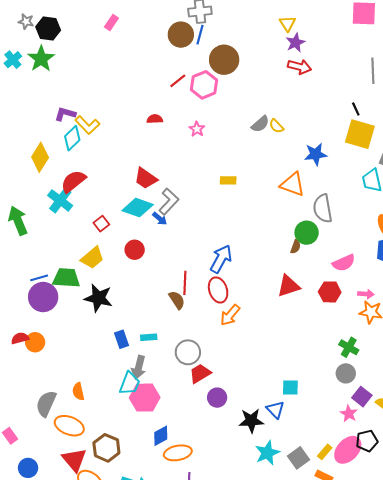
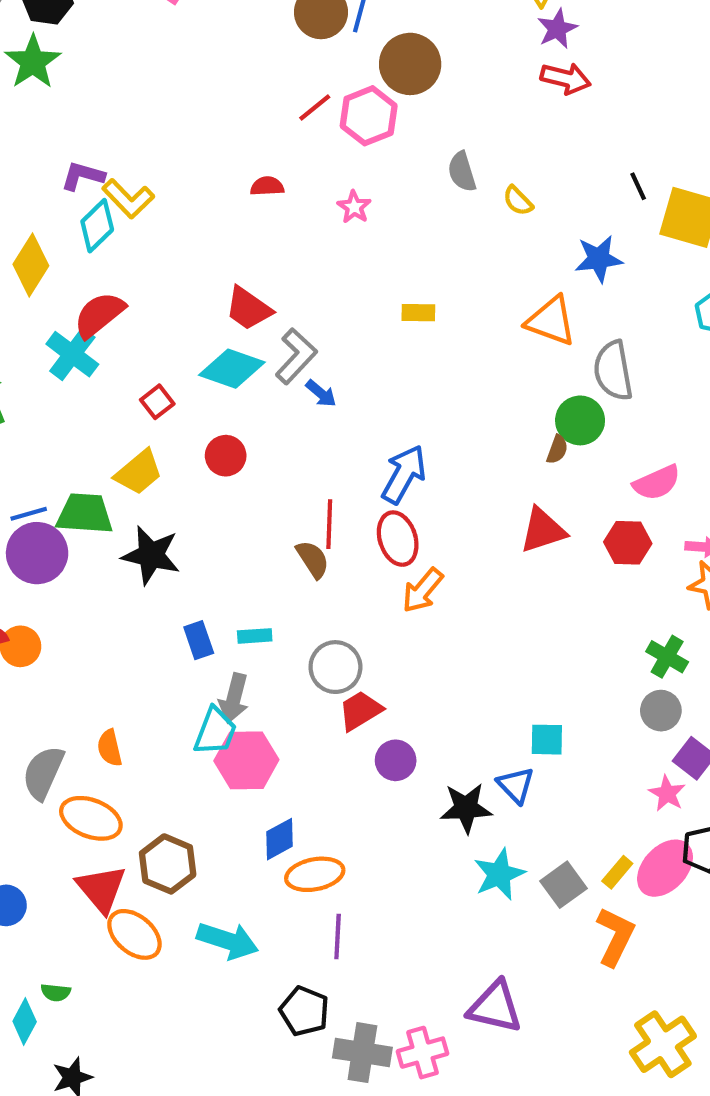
black line: (356, 109) -> (638, 186), moved
gray semicircle: (260, 124) -> (462, 172), moved, turned 114
blue arrow: (160, 219) -> (321, 393), moved

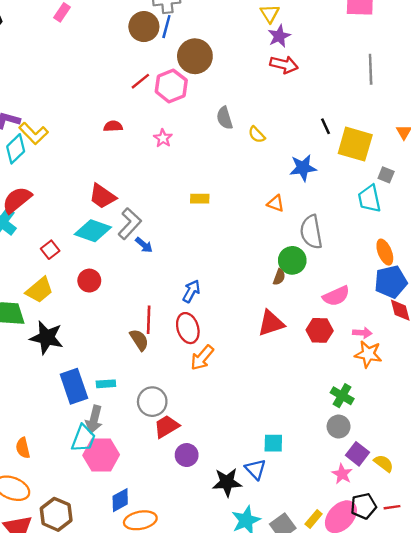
orange triangle: (551, 321) -> (276, 203), size x0.6
blue arrow: (404, 474) -> (191, 291), size x0.7
blue rectangle: (199, 640) -> (74, 386), size x1.6

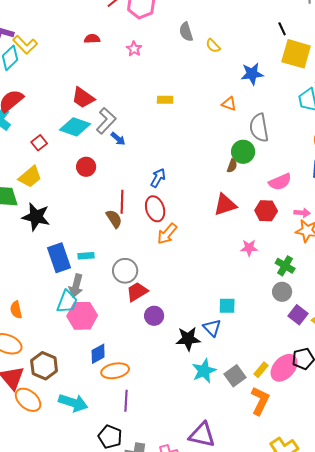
black line: (325, 126) -> (282, 29), moved
red circle: (89, 281) -> (86, 167), moved
pink star: (342, 474) -> (249, 248), moved, turned -30

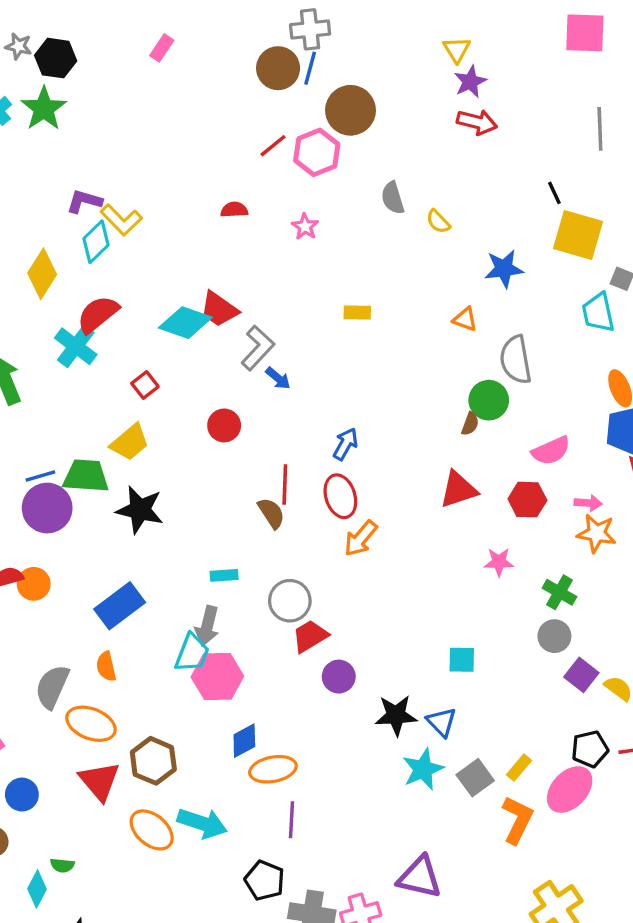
cyan diamond: (75, 127) -> (185, 323), moved
blue rectangle: (59, 258) -> (120, 606), moved, turned 72
blue triangle: (212, 328) -> (442, 722), moved
pink ellipse: (284, 368) -> (570, 789), moved
orange ellipse: (28, 400) -> (152, 830), moved

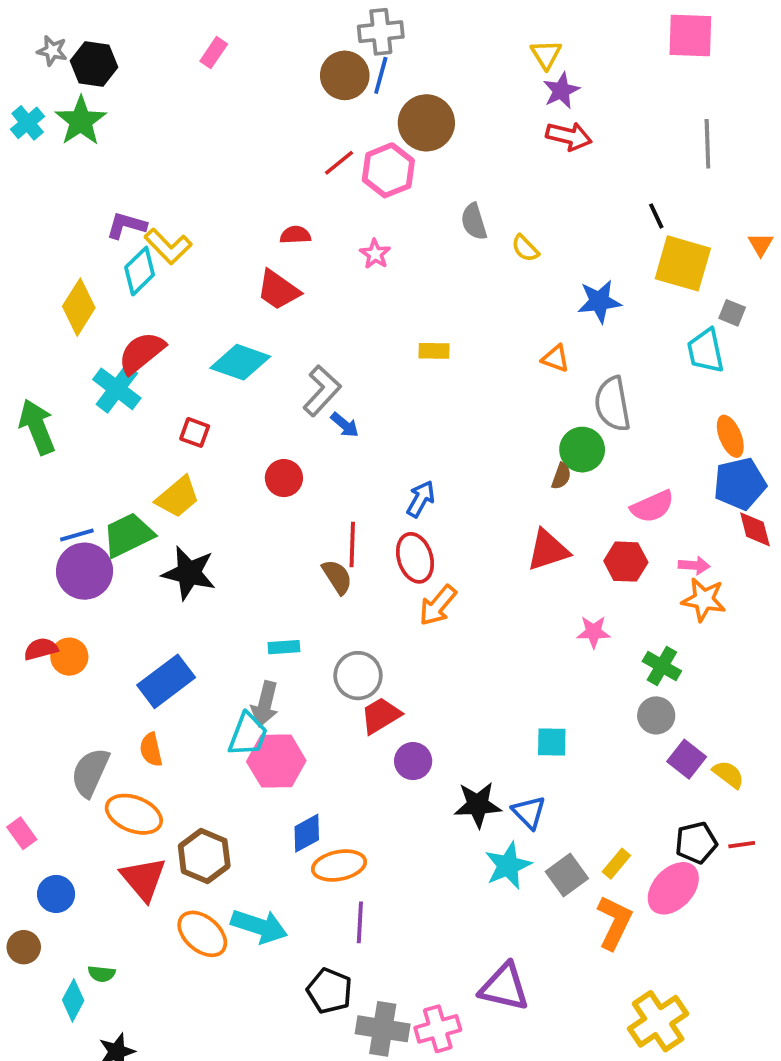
red trapezoid: (219, 309) -> (278, 290), moved
red square: (145, 385) -> (195, 432), turned -32
green trapezoid: (86, 476) -> (128, 535), turned -30

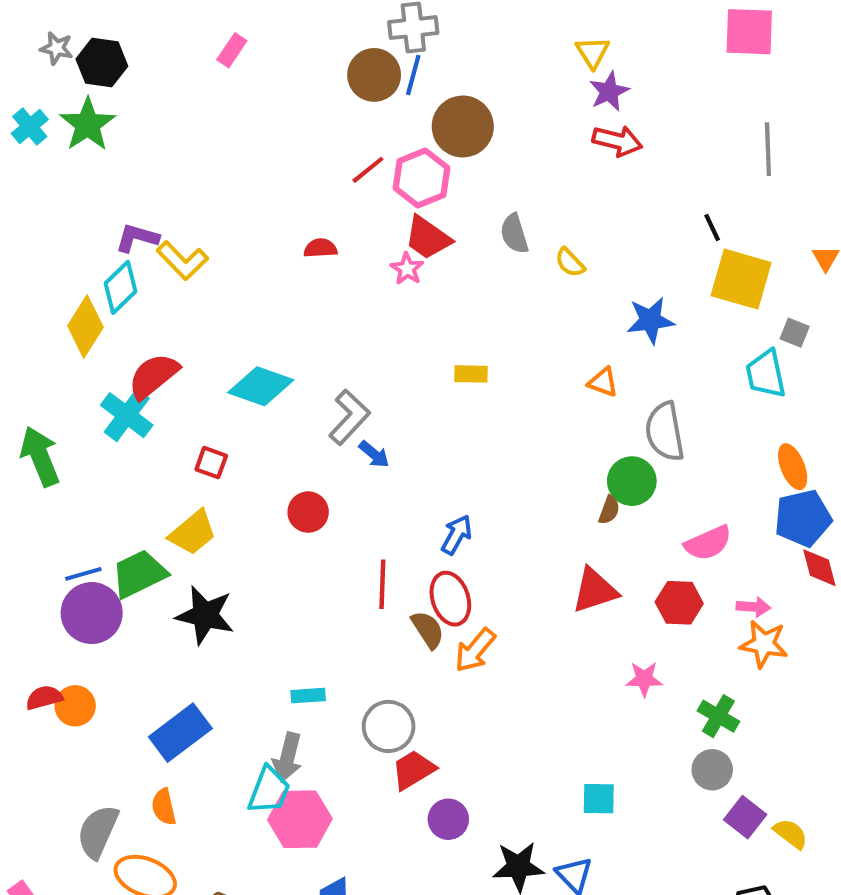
cyan diamond: (140, 271) -> (121, 287), moved
red trapezoid: (278, 290) -> (428, 238), moved
brown semicircle: (337, 577) -> (428, 630), moved

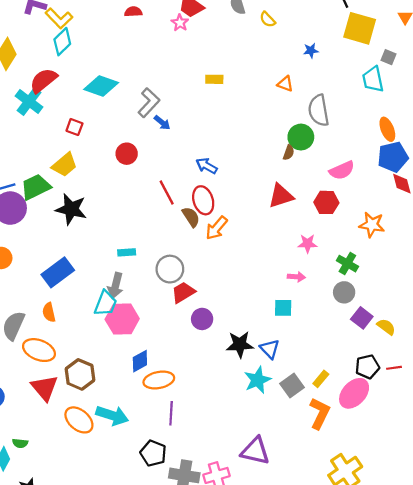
cyan diamond: (121, 287) -> (62, 42), moved
blue star: (650, 320) -> (311, 50), size x0.6
blue arrow: (457, 535) -> (207, 166), turned -90
red line: (382, 584) -> (167, 192), turned -30
pink arrow: (753, 607) -> (296, 277), moved

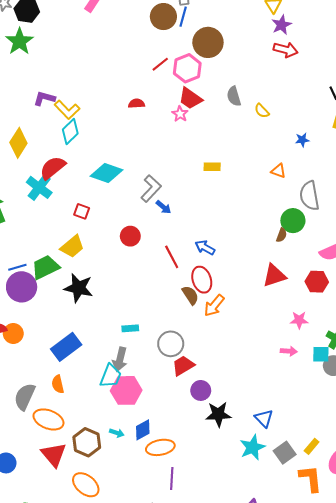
red line: (167, 192) -> (172, 257), moved
cyan square: (283, 308) -> (321, 354), moved
black star: (240, 344) -> (218, 414), moved
orange L-shape: (320, 413) -> (311, 479), turned -32
cyan arrow: (112, 416) -> (117, 433), moved, size x0.5

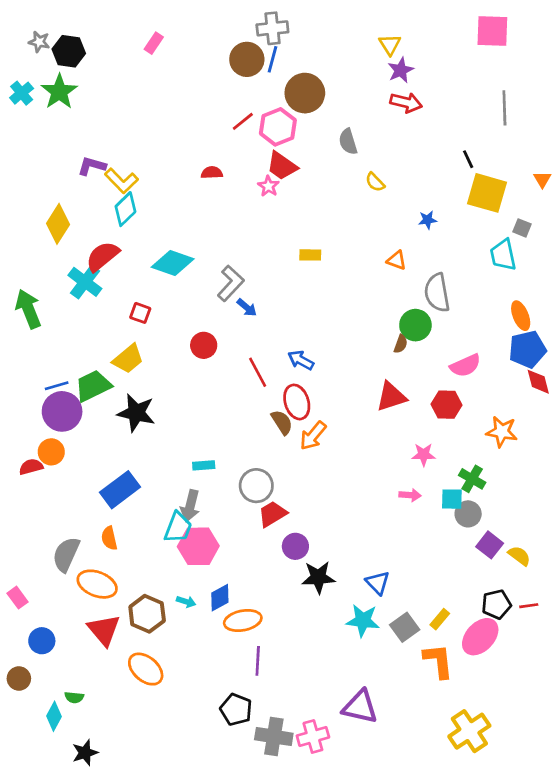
gray semicircle: (234, 96) -> (348, 142), moved
orange circle: (13, 333) -> (51, 452), moved
cyan star: (253, 447) -> (363, 620), turned 30

